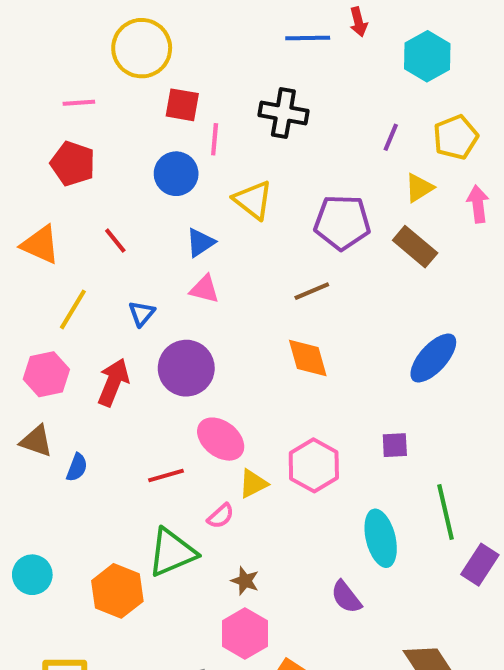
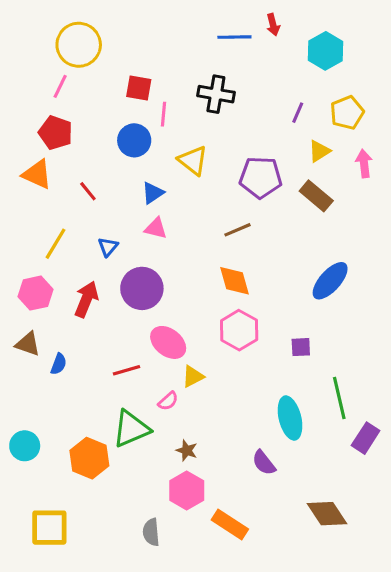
yellow circle: (142, 48) -> (79, 45), moved
pink line: (79, 103) -> (60, 86), turned -60
orange triangle: (40, 245) -> (37, 174), moved
pink hexagon: (314, 465) -> (239, 330), moved

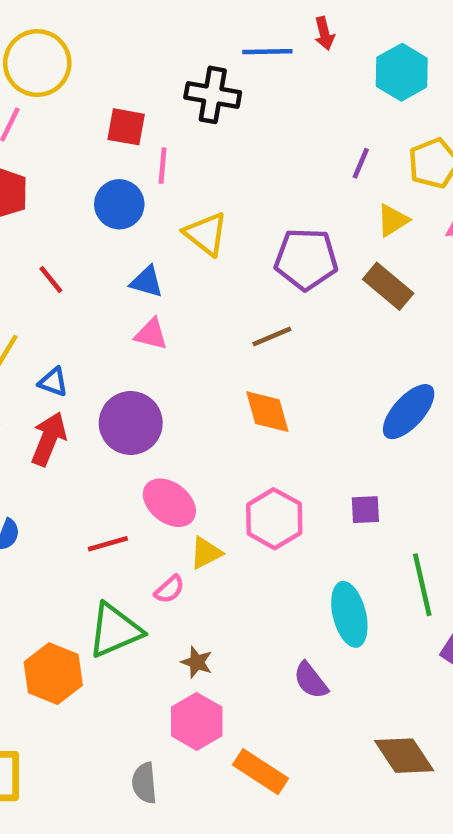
black cross: (216, 94) -> (213, 95), moved
blue triangle: (153, 193) -> (147, 282), turned 50
blue triangle: (108, 247) -> (53, 382), moved, turned -50
pink hexagon: (239, 330) -> (274, 519), moved

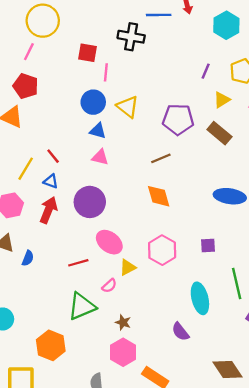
blue circle: (119, 204) -> (93, 102), moved
red line: (51, 279) -> (53, 156), moved
blue ellipse: (409, 412) -> (230, 196), turned 56
orange hexagon: (53, 674) -> (51, 345), moved

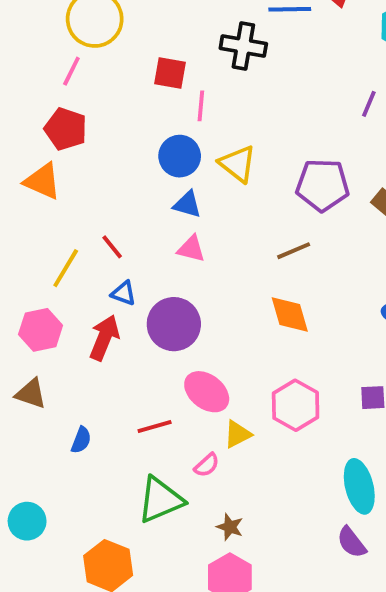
blue triangle: (51, 181) -> (124, 293), moved
blue semicircle: (28, 258) -> (81, 440), moved
purple semicircle: (180, 332) -> (352, 542), moved

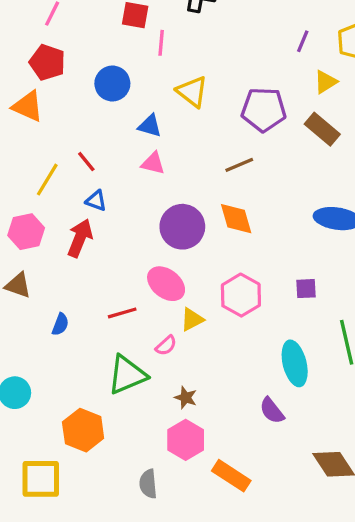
blue circle: (180, 156) -> (112, 84), moved
purple circle: (174, 324) -> (182, 227), moved
purple semicircle: (352, 542) -> (272, 411), moved

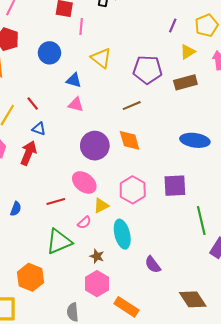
brown rectangle: (322, 129) -> (185, 82), turned -55
purple square: (306, 289) -> (175, 186), size x1.6
cyan ellipse: (295, 363) -> (122, 234), moved

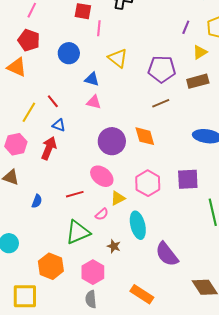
brown line: (132, 106) -> (161, 103), moved
purple semicircle: (153, 265) -> (167, 254), size x1.5
pink hexagon: (97, 284) -> (93, 272), moved

